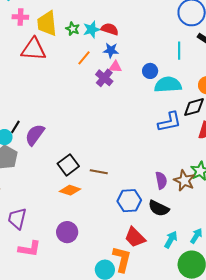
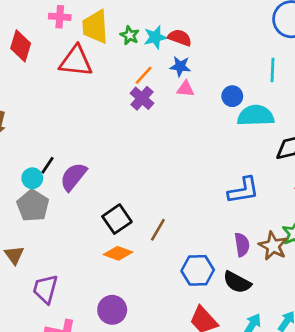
purple cross: (104, 78) -> (142, 98), moved
blue L-shape: (170, 122) -> (243, 190), moved
brown line: (99, 172) -> (158, 230), turned -72

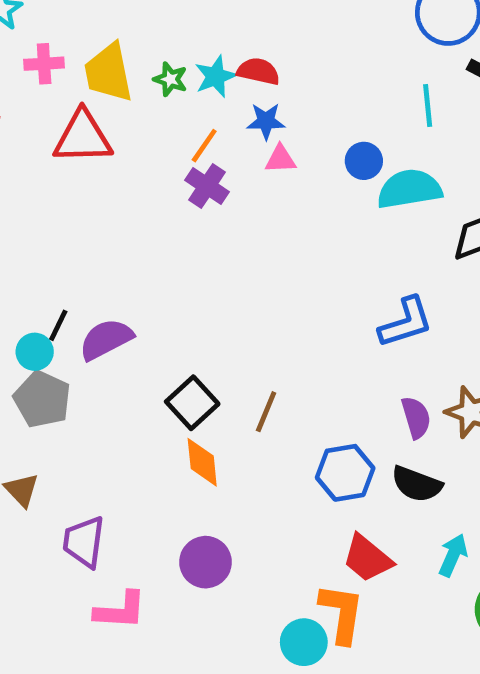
purple semicircle: (73, 177) -> (106, 339), turned 32
orange diamond: (118, 253) -> (202, 462), turned 72

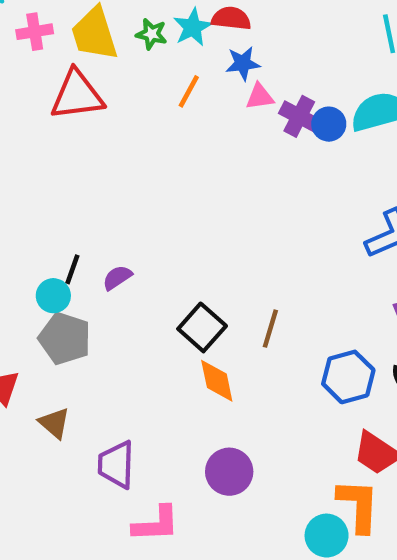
blue circle: (364, 161) -> (329, 124), moved
purple cross: (207, 186) -> (299, 116), moved
purple semicircle: (106, 339) -> (117, 278), size x0.6

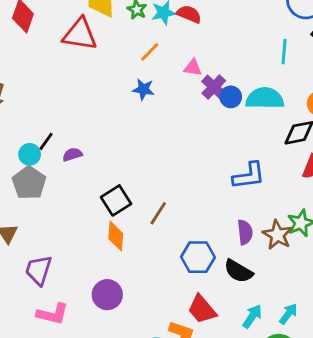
blue star: (243, 63) -> (143, 89), moved

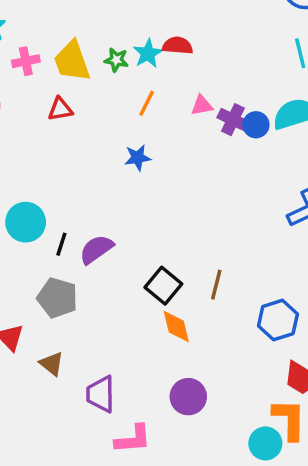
red triangle: (80, 34) -> (60, 109), size x0.6
blue star: (143, 89) -> (138, 158), moved
cyan circle: (30, 154) -> (26, 222), moved, size x1.5
purple semicircle: (72, 154) -> (96, 249), size x1.5

